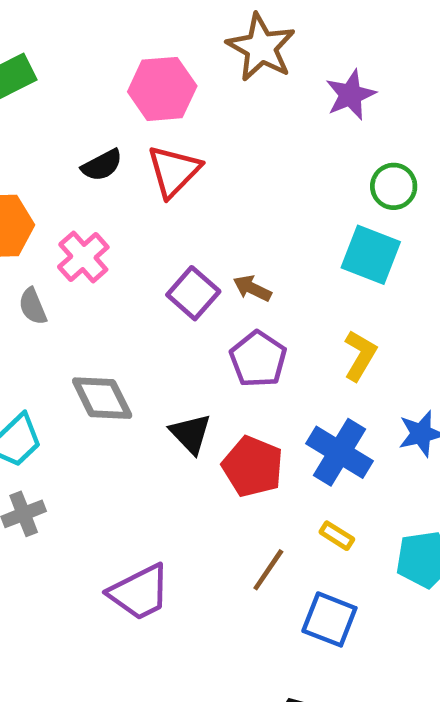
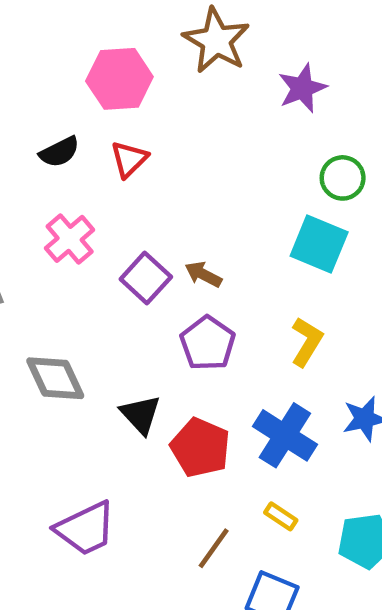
red triangle: (174, 171) -> (129, 159), size x0.7
pink cross: (83, 257) -> (70, 239), moved
purple trapezoid: (139, 592) -> (85, 529), moved

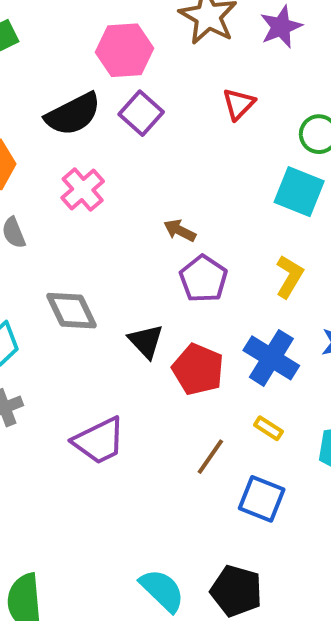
purple star: (302, 88) -> (281, 27), moved
black semicircle: (59, 152) -> (73, 114), size x1.6
red triangle: (129, 159) -> (239, 104), moved
brown arrow: (203, 274) -> (180, 230), moved
purple square: (146, 278) -> (141, 113), moved

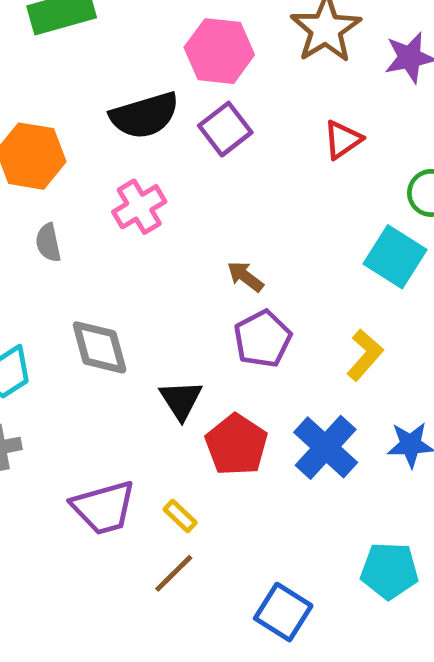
yellow rectangle: (268, 428) -> (180, 516), moved
brown line: (210, 457) -> (174, 573), moved

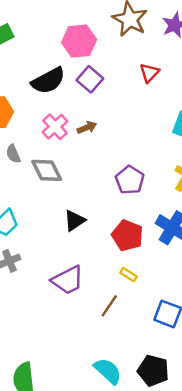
brown arrow: (245, 276) -> (87, 127), moved, turned 132
gray diamond: (100, 347) -> (47, 170), moved
black triangle: (181, 400) -> (75, 221), moved, turned 40
yellow rectangle: (180, 516) -> (129, 275), moved

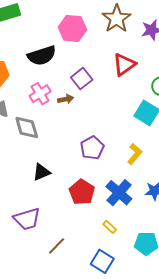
red triangle: (149, 73) -> (124, 65), size x1.4
purple square: (90, 79) -> (82, 79), moved
yellow rectangle: (129, 275) -> (110, 227), moved

